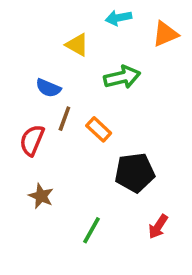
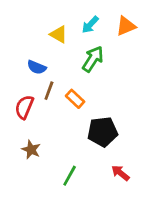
cyan arrow: (119, 18) -> (90, 25), moved, turned -36
green arrow: (122, 77) -> (93, 59), turned -44
red arrow: (158, 227) -> (120, 173), turned 96

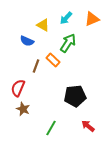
blue semicircle: (37, 67) -> (27, 41), moved
orange rectangle: (75, 99) -> (53, 60), moved
red semicircle: (24, 107) -> (18, 88), moved

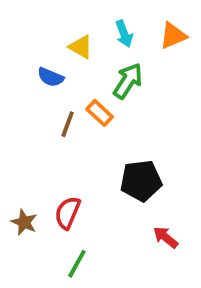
cyan arrow: (66, 18) -> (124, 34), turned -64
red semicircle: (18, 88) -> (68, 213), moved
brown star: (23, 109) -> (24, 222), moved
green line: (51, 128) -> (77, 264), moved

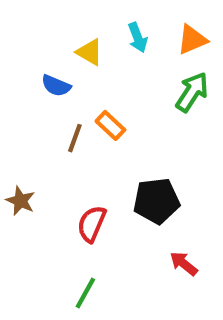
green arrow: (128, 81) -> (192, 92), moved
red semicircle: (68, 213) -> (92, 224), moved
brown star: (24, 222) -> (20, 201), moved

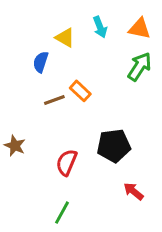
orange triangle: (192, 40) -> (140, 29), turned 35
blue semicircle: (56, 86) -> (41, 62), turned 85
brown line: (75, 138) -> (54, 100), turned 50

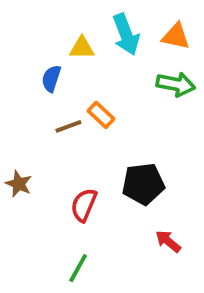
cyan arrow: (100, 27) -> (126, 34), size x1.5
yellow triangle: (65, 38) -> (82, 48), turned -30
green arrow: (140, 67) -> (176, 84), turned 68

